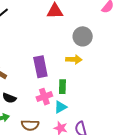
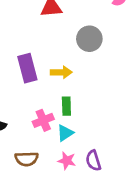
yellow arrow: (74, 59) -> (61, 72), moved
purple rectangle: (40, 67) -> (27, 68), moved

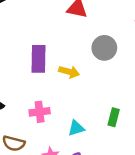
green rectangle: (66, 106) -> (114, 117), moved
cyan triangle: (65, 133) -> (76, 128), moved

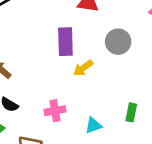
purple rectangle: (39, 59) -> (65, 42), moved
yellow arrow: (69, 72) -> (83, 68), turned 132

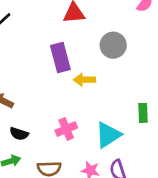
yellow arrow: (83, 68) -> (84, 80), turned 48
cyan triangle: (93, 125) -> (108, 135), size x1.5

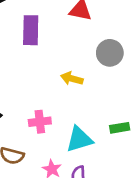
purple rectangle: (60, 58) -> (31, 30), moved
green rectangle: (143, 113) -> (120, 128), turned 66

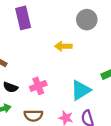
pink cross: (40, 122) -> (38, 86), moved

